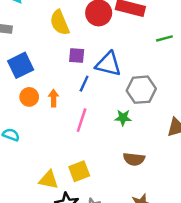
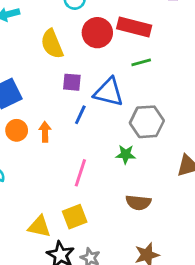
green line: (164, 38) -> (141, 62), moved
pink line: (82, 120) -> (80, 173), moved

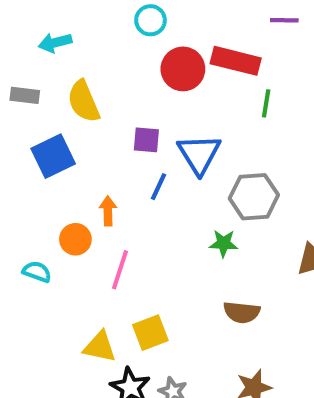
yellow semicircle: (52, 44) -> (84, 101), moved
green line: (141, 62) -> (266, 103), moved, turned -66
blue triangle: (109, 92) -> (199, 154), turned 44
orange circle: (17, 130) -> (75, 239), moved
pink line: (80, 173) -> (120, 270), moved

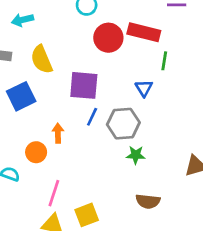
purple square: (146, 140) -> (84, 85), size x1.6
blue triangle: (199, 154) -> (144, 88), moved, size x0.6
gray hexagon: (254, 197) -> (123, 124), moved
pink line: (120, 270) -> (54, 193), moved

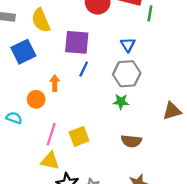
green line: (164, 61) -> (150, 13), moved
gray hexagon: (123, 124) -> (127, 74), moved
yellow square: (87, 215) -> (79, 136), moved

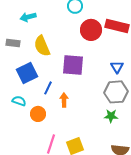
blue line: (84, 69) -> (48, 88), moved
orange arrow: (55, 83) -> (64, 100), moved
cyan semicircle: (14, 118) -> (19, 101), moved

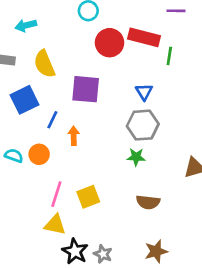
cyan semicircle: (19, 101) -> (14, 156), moved

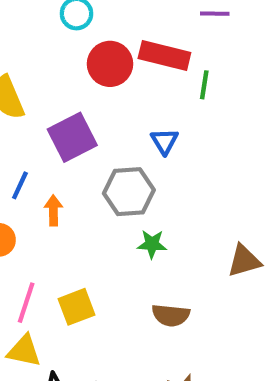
purple square: (86, 89) -> (72, 137), turned -32
gray hexagon: (143, 125) -> (129, 192), moved

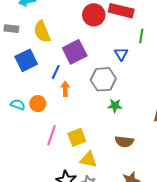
green line: (204, 85) -> (141, 36), moved
blue line: (20, 185) -> (56, 72), moved
yellow triangle: (24, 351) -> (88, 160), moved

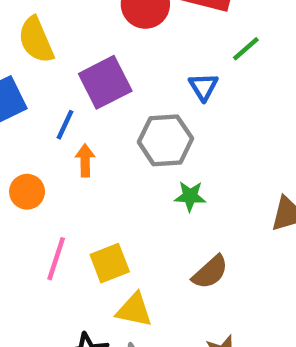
green line: (141, 36) -> (246, 49), turned 40
brown semicircle: (124, 142) -> (210, 272), turned -48

